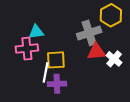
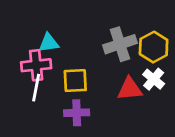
yellow hexagon: (111, 15) -> (154, 47), moved
red triangle: (96, 52) -> (130, 89), moved
white line: (46, 72) -> (36, 88), moved

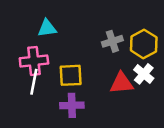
cyan triangle: (49, 43) -> (47, 28), moved
gray cross: (120, 44) -> (112, 41), size x0.7

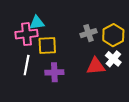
pink cross: (34, 61) -> (27, 34), moved
yellow square: (71, 75) -> (47, 45), moved
purple cross: (72, 105) -> (54, 72), moved

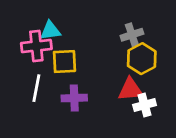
gray cross: (89, 33) -> (132, 35), moved
yellow hexagon: (113, 35) -> (142, 59), moved
white cross: (113, 59) -> (145, 105), moved, turned 35

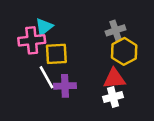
cyan triangle: (50, 31) -> (44, 27), turned -30
white line: (36, 88) -> (46, 77), moved, turned -40
white cross: (145, 105) -> (113, 97), moved

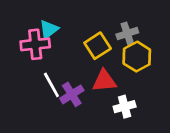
yellow square: (56, 54) -> (98, 46), moved, turned -30
red triangle: (114, 79) -> (104, 81), moved
purple cross: (65, 86) -> (72, 94), turned -30

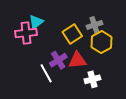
white line: (51, 85) -> (46, 73), moved
purple cross: (72, 94) -> (58, 60), moved

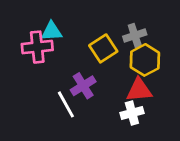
cyan triangle: (36, 22) -> (52, 31), turned 35
red triangle: (77, 60) -> (139, 90), moved

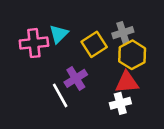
cyan triangle: (52, 31) -> (59, 34), moved, turned -42

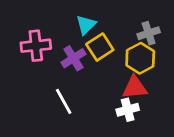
gray cross: (123, 33) -> (149, 33), moved
cyan triangle: (59, 34) -> (86, 25), moved
purple cross: (76, 78) -> (73, 58), moved

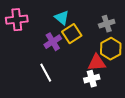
cyan triangle: (86, 25) -> (62, 18), turned -35
pink cross: (36, 46) -> (17, 20), moved
yellow hexagon: (140, 58) -> (111, 49), moved

